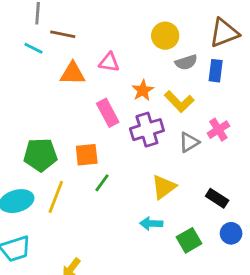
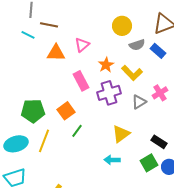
pink triangle: (109, 62) -> (82, 45), turned -49
blue rectangle: (216, 71) -> (158, 51), turned -56
orange square: (87, 155) -> (66, 111), turned -30
green square: (189, 240) -> (149, 163), moved

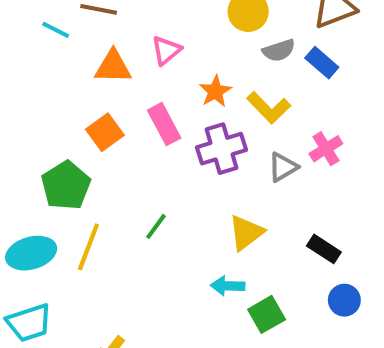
green pentagon: (33, 111) -> (66, 185), turned -30
orange square: (66, 111) -> (105, 132), moved
green square: (149, 163) -> (267, 314), moved

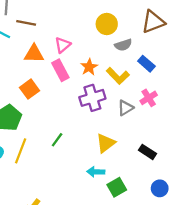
blue rectangle: (322, 63) -> (146, 64), moved
pink rectangle: (164, 124) -> (60, 70), moved
blue circle: (344, 300) -> (160, 188), moved

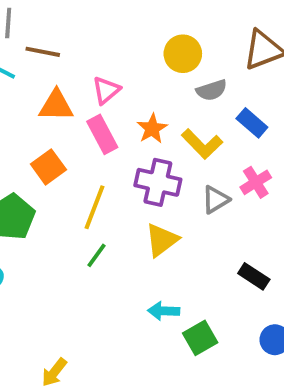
purple cross: (92, 98) -> (158, 182), turned 30
yellow triangle: (106, 143) -> (162, 240), moved
yellow line: (21, 151) -> (95, 207), moved

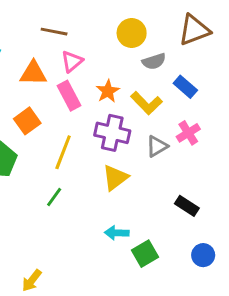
brown line: (43, 52) -> (54, 32), moved
green line: (96, 255) -> (54, 197), moved

